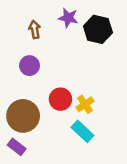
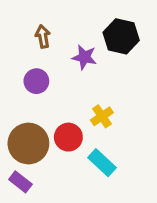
purple star: (68, 18) -> (84, 57), moved
red circle: (60, 99) -> (68, 137), moved
yellow cross: (85, 104) -> (102, 116), moved

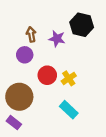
brown arrow: (43, 36) -> (31, 34), moved
red circle: (68, 137) -> (47, 75), moved

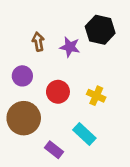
purple circle: (25, 55) -> (22, 76), moved
yellow cross: (69, 78) -> (96, 96), moved, turned -32
purple rectangle: (14, 123) -> (54, 150), moved

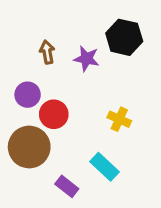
red circle: (58, 92) -> (54, 114), moved

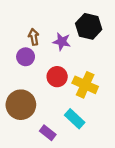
purple circle: (28, 95) -> (26, 57), moved
red circle: (54, 114) -> (57, 77), moved
yellow cross: (119, 119) -> (85, 85), size x1.5

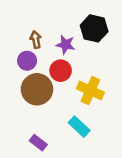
red circle: (57, 77) -> (61, 71), moved
brown circle: (21, 105) -> (37, 89), moved
purple rectangle: (48, 133) -> (38, 143), moved

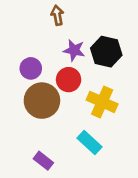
black hexagon: (94, 28) -> (106, 52), moved
brown arrow: (36, 40) -> (57, 15), moved

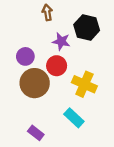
black hexagon: (106, 52) -> (87, 28), moved

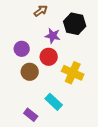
brown arrow: (47, 12) -> (41, 11), turned 64
brown circle: (35, 83) -> (30, 72), size x0.7
cyan rectangle: (74, 118) -> (54, 102), moved

